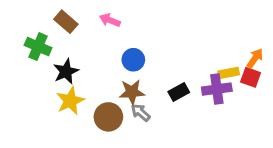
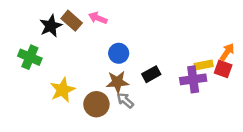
brown rectangle: (66, 22) -> (72, 21), moved
green cross: (38, 47) -> (30, 57), moved
black star: (66, 71) -> (51, 26), moved
black rectangle: (179, 92) -> (151, 74), moved

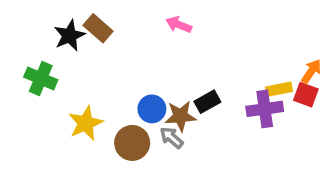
pink arrow: (98, 18) -> (179, 25), moved
blue circle: (119, 53) -> (152, 109), moved
brown star: (117, 82) -> (181, 116), moved

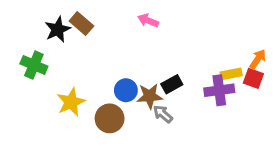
gray arrow: (172, 138) -> (163, 114), moved

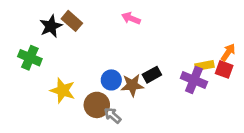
purple cross: (219, 90) -> (194, 80), turned 30
yellow star: (71, 102) -> (63, 90), turned -30
gray arrow: (163, 114) -> (113, 115), moved

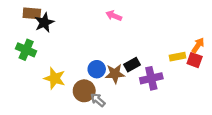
brown rectangle: (72, 21) -> (32, 13), moved, turned -36
purple cross: (194, 80) -> (151, 78), moved, turned -35

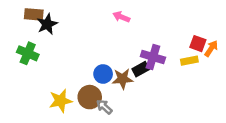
red square: (195, 60) -> (198, 44), moved
yellow star: (55, 78) -> (61, 101), moved, turned -30
purple cross: (151, 78) -> (153, 57), moved, turned 30

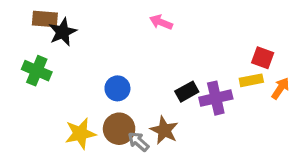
orange arrow: (211, 48) -> (280, 88), moved
purple cross: (153, 57) -> (216, 98), moved, turned -30
blue circle: (103, 74) -> (117, 88), moved
brown star: (123, 79) -> (164, 130), moved, turned 30

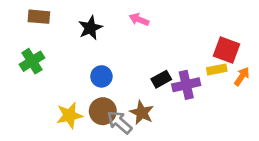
black star: (63, 32) -> (90, 28), moved
red square: (263, 58) -> (227, 50), size x1.4
green cross: (37, 71) -> (32, 61), turned 35
gray arrow: (138, 142) -> (120, 122), size x1.4

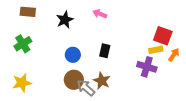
black rectangle: (161, 79) -> (105, 51), moved, turned -48
purple cross: (186, 85) -> (147, 67), moved, turned 30
yellow star: (69, 115) -> (22, 83), moved

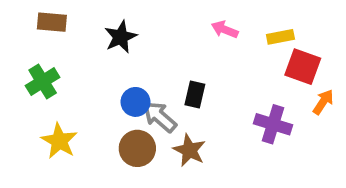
pink arrow: (100, 14) -> (225, 29), moved
yellow rectangle: (156, 50) -> (280, 37), moved
yellow star: (22, 83) -> (59, 141), moved, turned -30
gray arrow: (86, 88) -> (160, 117), moved

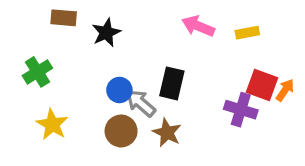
brown rectangle: (52, 22) -> (64, 18), moved
pink arrow: (225, 29) -> (198, 26), size x1.4
red square: (303, 67) -> (262, 85), moved
black rectangle: (195, 95) -> (172, 83), size x1.4

